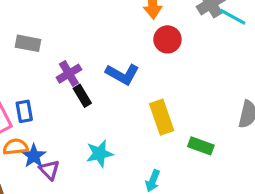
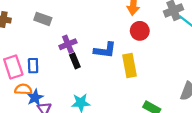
blue L-shape: (122, 74) -> (105, 50), turned -30
yellow rectangle: (162, 117) -> (129, 65), moved

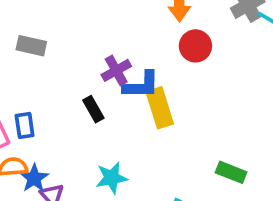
purple cross: (68, 44) -> (116, 70), moved
yellow rectangle: (129, 65) -> (160, 108), moved

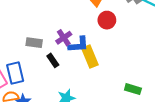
gray rectangle: (31, 46) -> (34, 43), moved
blue rectangle: (25, 125) -> (15, 73), size x1.5

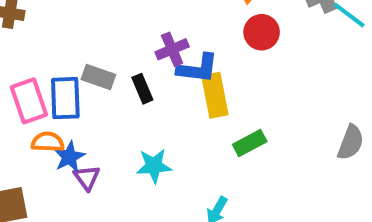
gray rectangle: (34, 43) -> (98, 77), moved
green rectangle: (133, 89) -> (250, 143), moved, turned -56

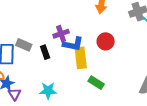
red circle: (262, 32) -> (106, 41), moved
green rectangle: (250, 143) -> (96, 83), turned 56

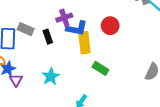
cyan star: (48, 91) -> (51, 77), turned -30

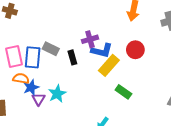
yellow rectangle: (84, 43) -> (109, 65), turned 45
cyan star: (51, 77) -> (57, 94), moved

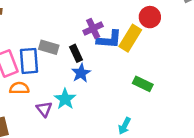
red circle: (135, 50) -> (150, 17), moved
yellow rectangle: (109, 65) -> (130, 38), moved
blue star: (31, 87) -> (81, 73), moved

